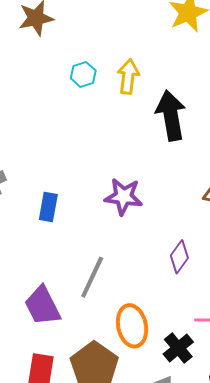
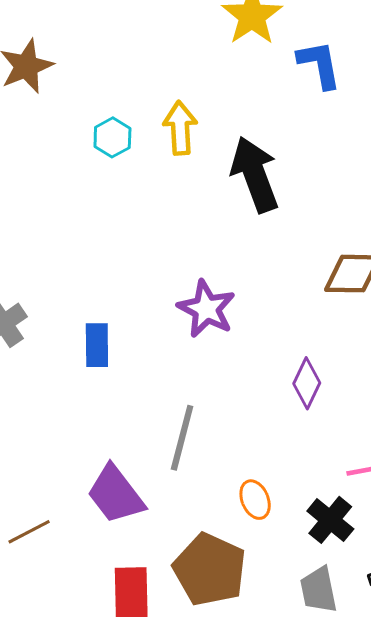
purple star: (123, 197) -> (206, 309), turned 30
orange ellipse: (132, 326) -> (255, 500), size x0.6

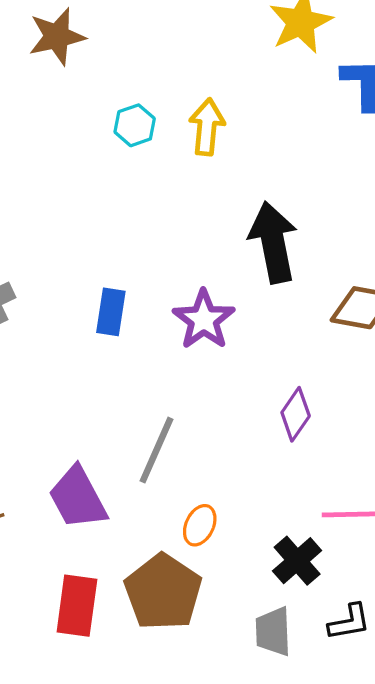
black arrow: (255, 174) -> (273, 242), moved
blue rectangle: (97, 345) -> (111, 312), moved
orange ellipse: (255, 500) -> (200, 525), moved, turned 39

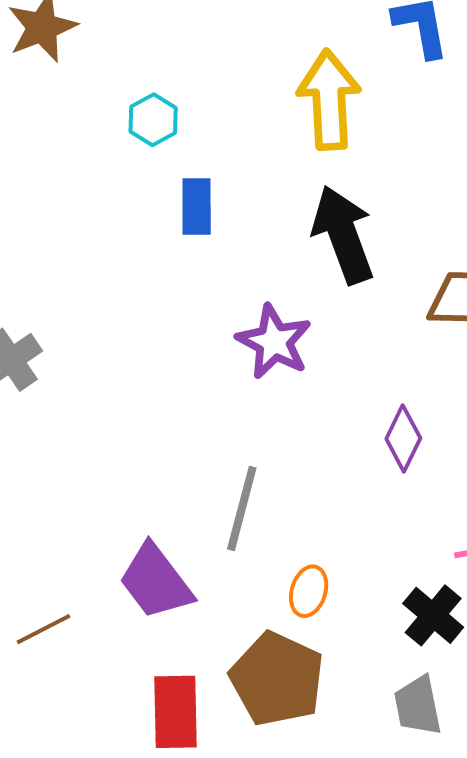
yellow arrow: (207, 127) -> (329, 100), moved, size x1.4
blue rectangle: (111, 312) -> (197, 207), moved

